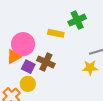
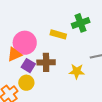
brown cross: (46, 62) -> (46, 62), turned -30
yellow star: (90, 68) -> (77, 71), moved

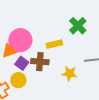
green cross: (81, 23) -> (78, 26), turned -30
yellow rectangle: (58, 34) -> (54, 44), moved, turned -35

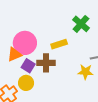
yellow star: (70, 73) -> (86, 72), moved

